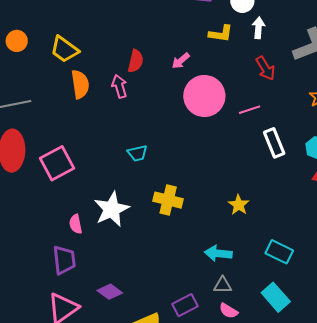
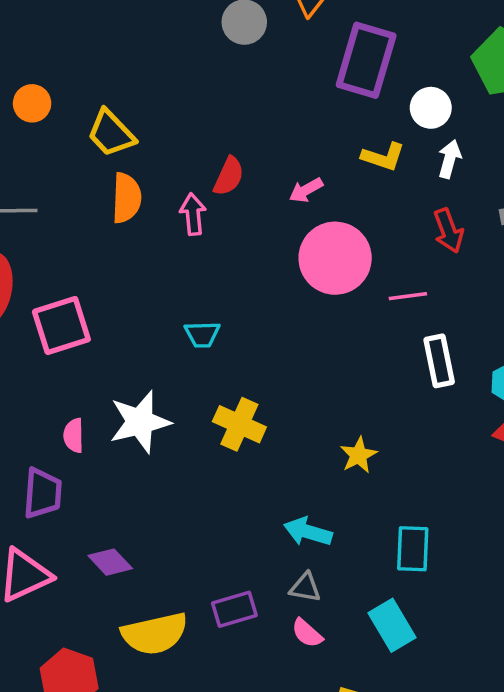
cyan rectangle: (279, 252) -> (413, 549), turned 56

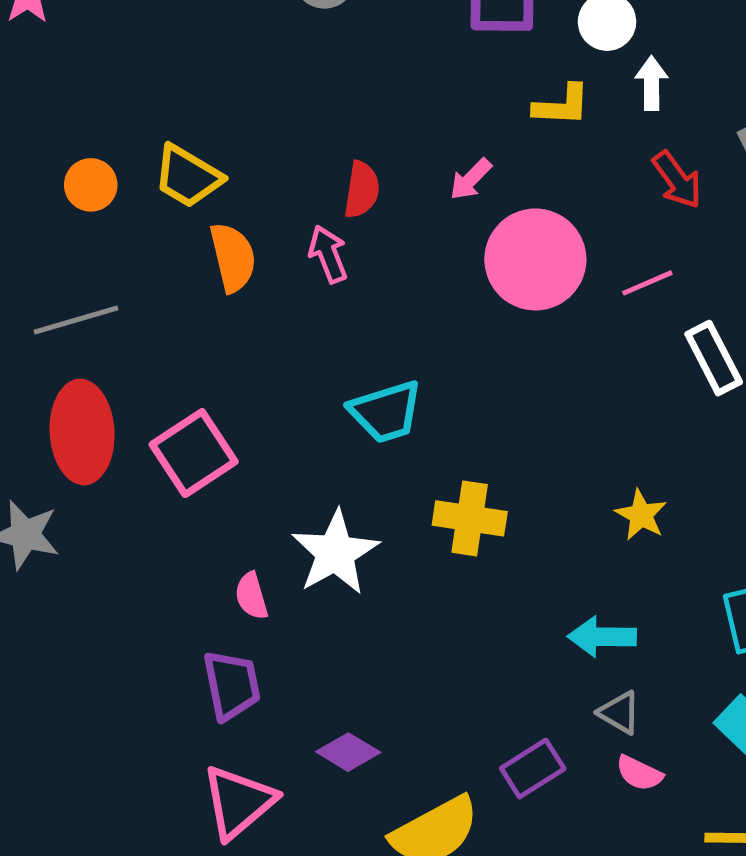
orange circle: (32, 103) -> (91, 185), moved
cyan trapezoid: (202, 334) -> (386, 412), size x1.5
gray triangle: (305, 587) -> (619, 713), turned 36

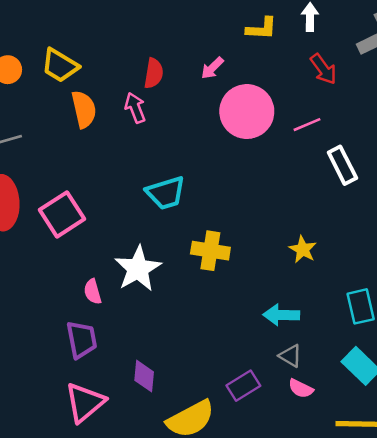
purple diamond: (348, 752) -> (144, 376), turned 64

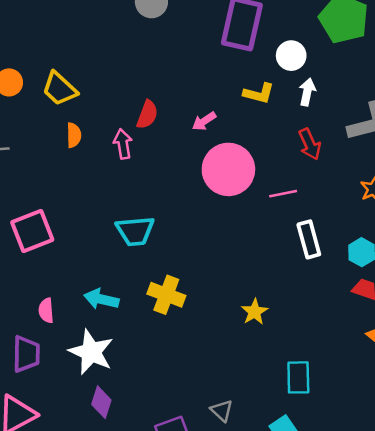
orange semicircle: (84, 109) -> (74, 135), size x0.7
white star: (138, 269) -> (91, 352), moved, turned -30
cyan arrow: (281, 315) -> (101, 299), moved
purple diamond: (144, 376) -> (101, 402), moved

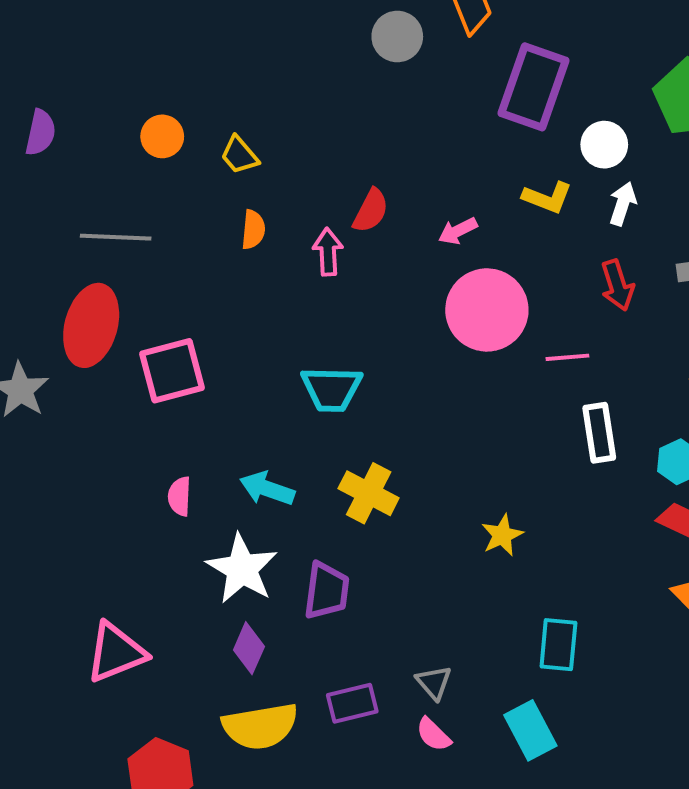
yellow trapezoid: (60, 89) -> (239, 155), size x0.7
purple trapezoid: (26, 354) -> (327, 591), moved

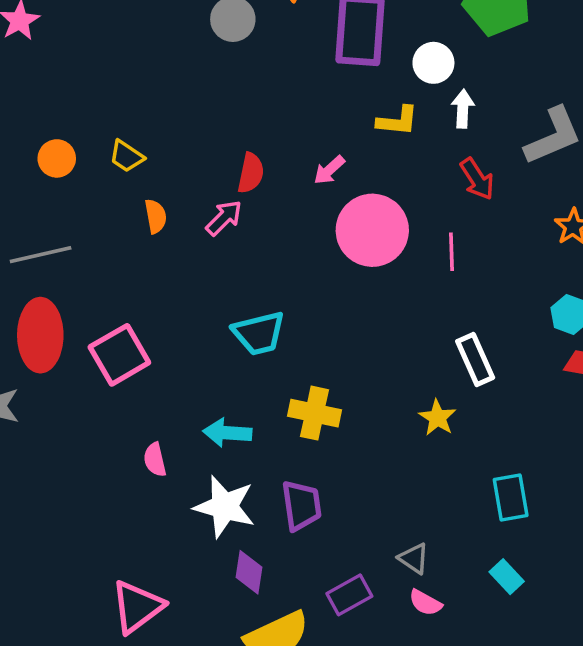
pink arrow: (328, 252) -> (224, 218), turned 63
pink line: (567, 357) -> (452, 252), turned -72
white rectangle: (599, 433) -> (475, 359), moved
cyan rectangle: (530, 730) -> (507, 577), size x0.7

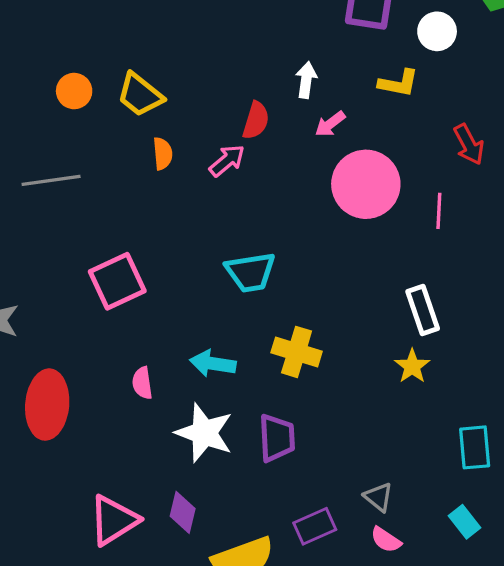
white arrow: (463, 109) -> (306, 80), moved
yellow trapezoid: (127, 156) -> (140, 95), size x1.4
red ellipse: (40, 335) -> (47, 405), moved
white rectangle: (475, 359) -> (423, 310), moved
purple diamond: (249, 572) -> (183, 512), moved

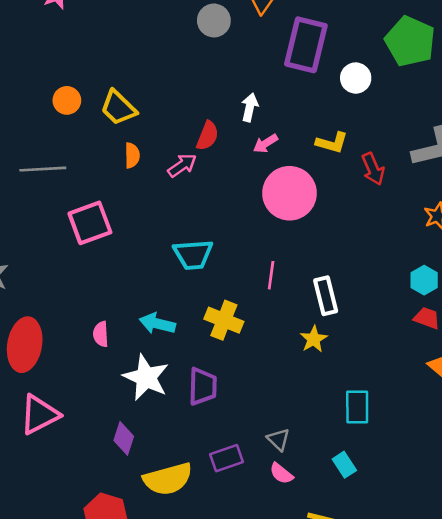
yellow L-shape: (398, 83) -> (332, 143), moved
pink line: (439, 211) -> (271, 275), moved
pink square: (117, 281) -> (90, 223), moved
pink triangle: (114, 520) -> (39, 415), moved

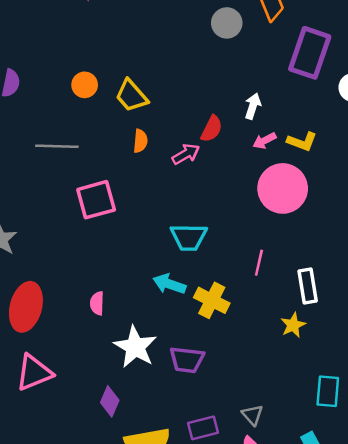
yellow L-shape: (332, 143) -> (302, 142), moved
cyan arrow: (157, 324) -> (169, 284), moved
purple trapezoid: (203, 386) -> (187, 360), turned 90

